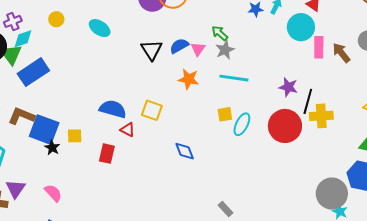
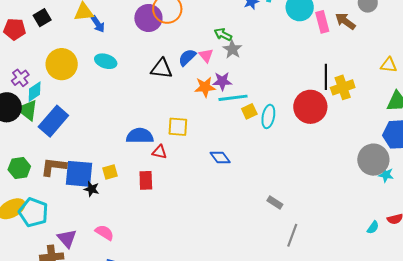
yellow circle: (56, 19) -> (62, 64), size x2.0
black triangle: (152, 50) -> (162, 69), turned -35
cyan line: (234, 78) -> (233, 98), moved
purple star: (288, 87) -> (222, 81), moved

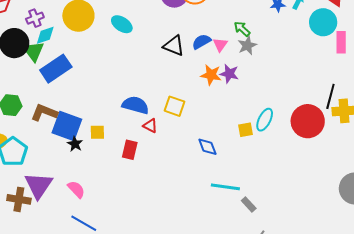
cyan line: (233, 98) -> (225, 187), moved
yellow square: (249, 111) -> (245, 130), moved
purple triangle: (67, 238) -> (39, 185), size x1.4

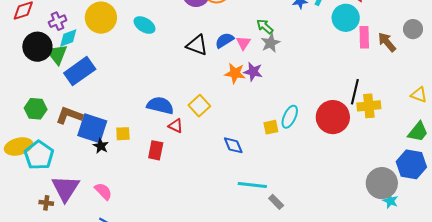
yellow square: (175, 106) -> (199, 106), turned 30
brown cross: (19, 199) -> (46, 203), size x0.6

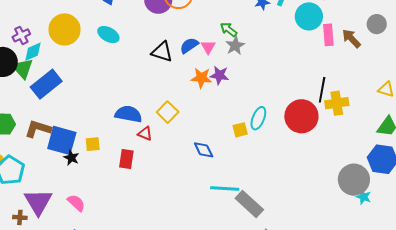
gray rectangle: (276, 202) -> (249, 204), size x1.8

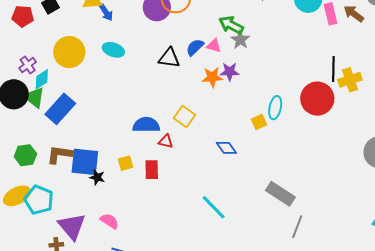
green arrow: (229, 29) -> (231, 25), size x1.4
pink triangle: (208, 47) -> (214, 46), turned -35
yellow square: (93, 144) -> (126, 163), moved
cyan line: (225, 188) -> (214, 207), moved, turned 52

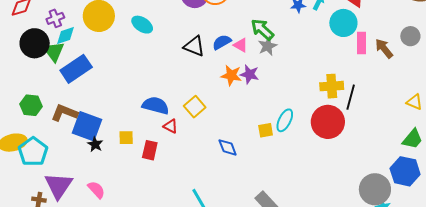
yellow cross: (350, 80) -> (332, 86), moved

